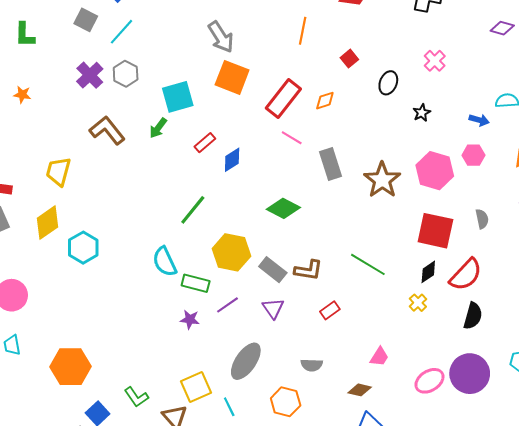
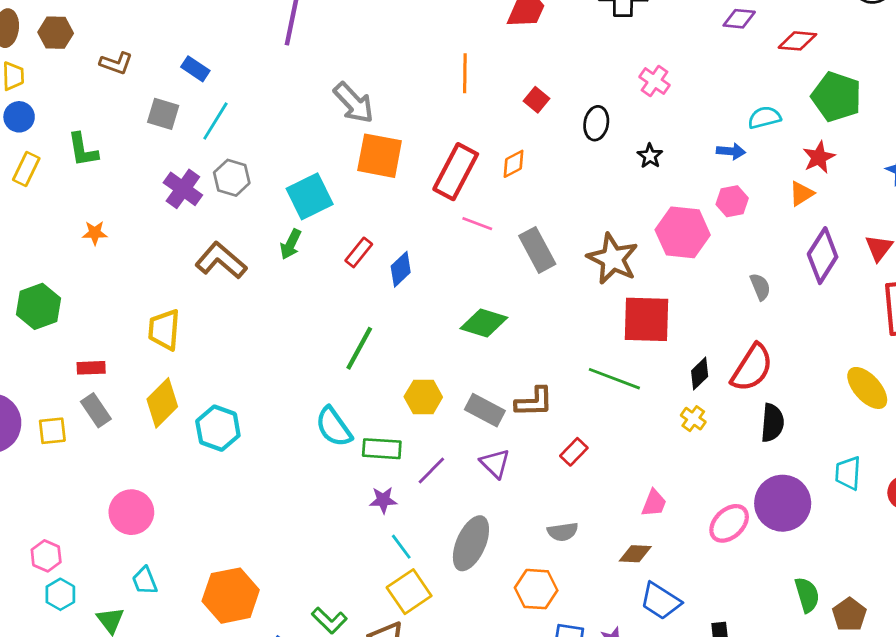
red square: (435, 231) -> (647, 319), moved
yellow hexagon: (231, 252) -> (423, 397), size x0.7
cyan line: (229, 407) -> (401, 547), moved

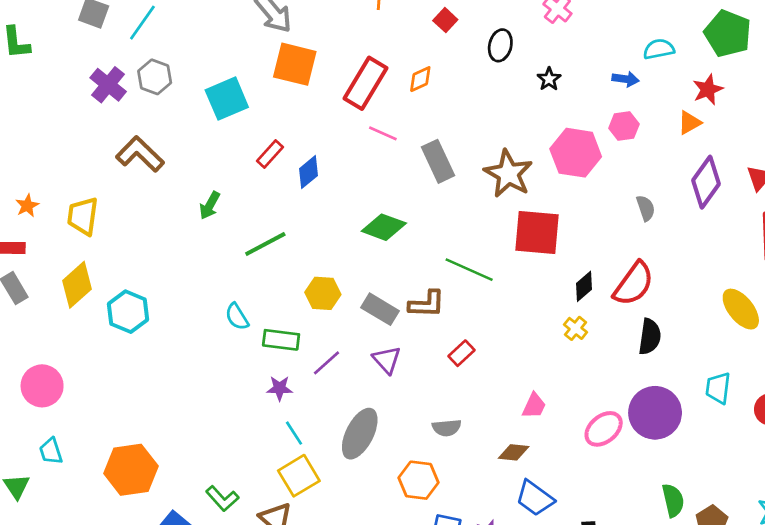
orange star: (95, 233) -> (27, 206), moved, turned -30
green arrow: (291, 244) -> (210, 205), moved
green line: (359, 348) -> (265, 244), turned 30
green line: (614, 379) -> (469, 270), moved
cyan semicircle: (334, 427) -> (237, 317), size x0.7

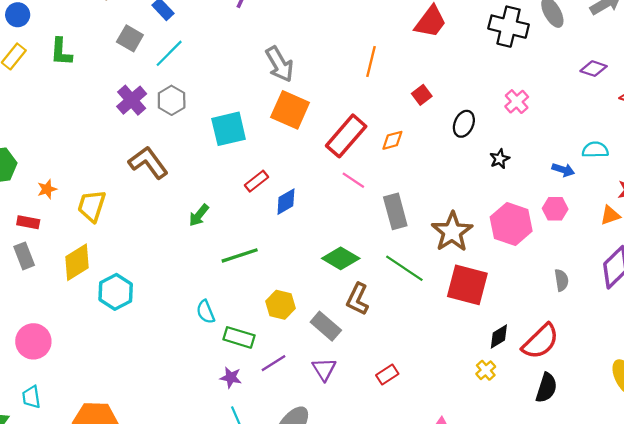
green line: (469, 270) -> (404, 268), moved
brown L-shape: (427, 304) -> (357, 299), moved, turned 104

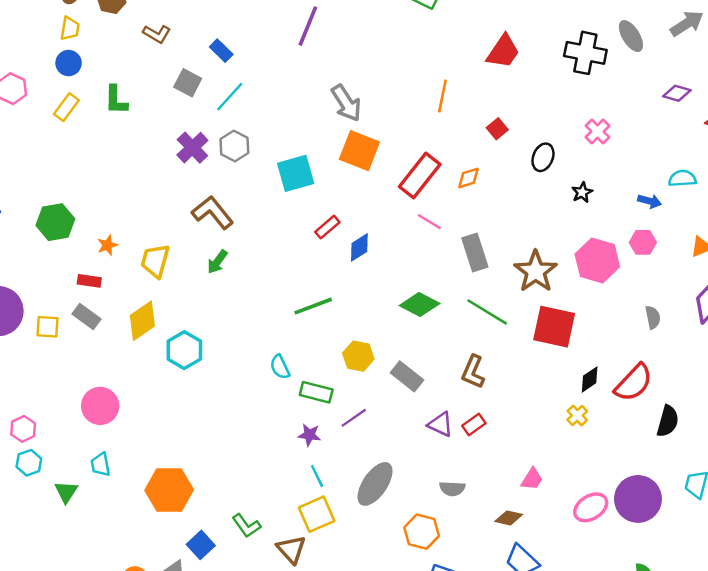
green arrow: (199, 215) -> (217, 262), moved
gray rectangle: (24, 256) -> (87, 317), turned -30
brown L-shape: (357, 299) -> (473, 372), moved
purple triangle: (324, 369) -> (440, 424), moved, turned -30
black semicircle: (546, 388) -> (668, 421), moved

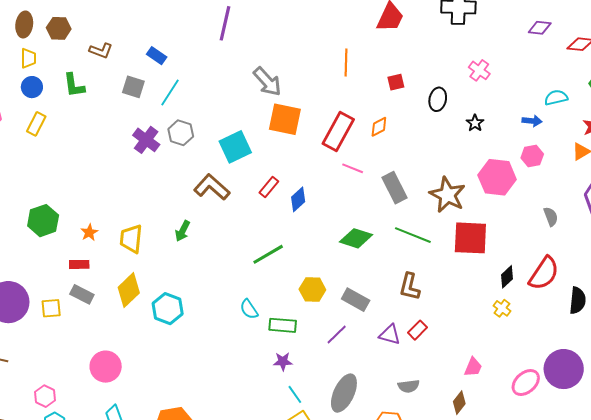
green L-shape: (116, 100) -> (74, 85), moved
red square: (497, 129) -> (396, 82), turned 36
brown L-shape: (213, 212) -> (212, 187), moved
purple line: (354, 418) -> (337, 334), moved
brown diamond: (509, 518) -> (459, 403), turned -55

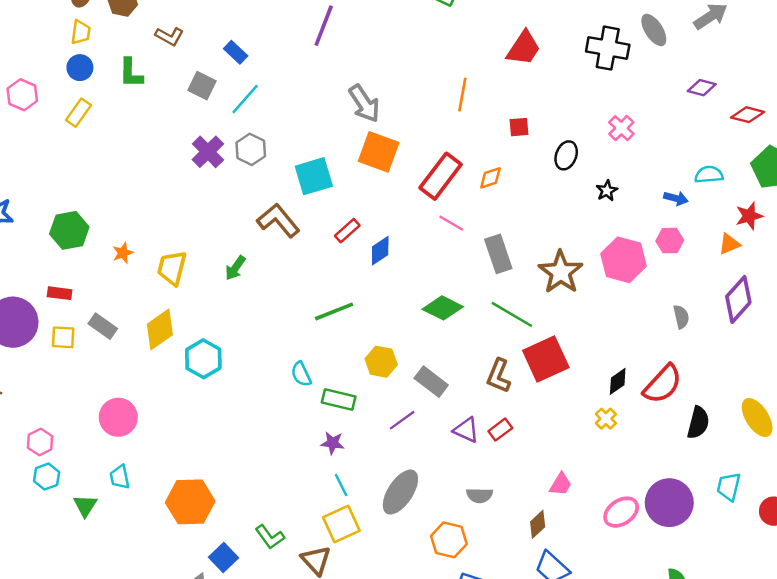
red square: (470, 238) -> (546, 359), moved, turned -36
red rectangle: (79, 264) -> (60, 293), moved

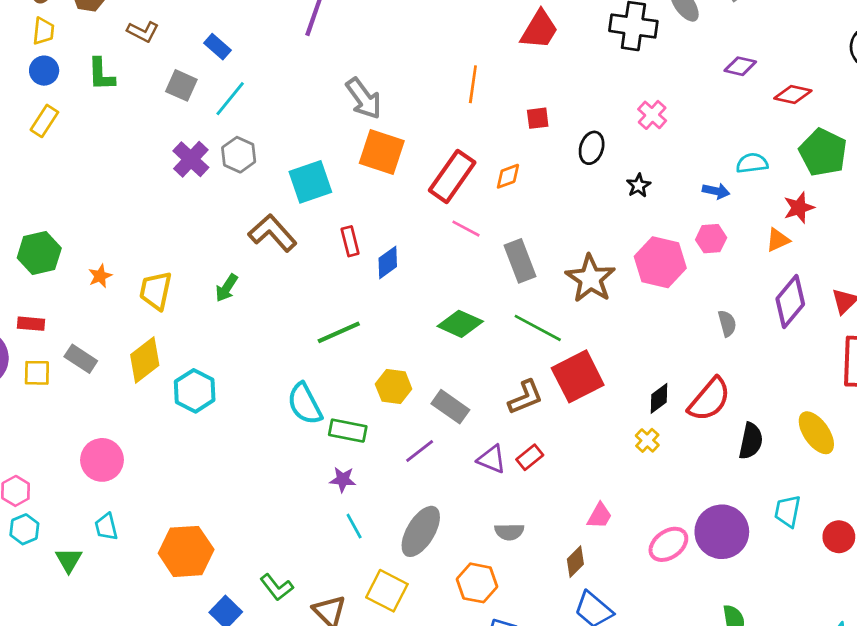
red rectangle: (347, 231) -> (350, 241), turned -60
cyan semicircle: (301, 374) -> (305, 404), size x1.5
brown L-shape: (499, 376) -> (525, 397), turned -132
yellow square: (341, 524) -> (387, 591), moved, turned -36

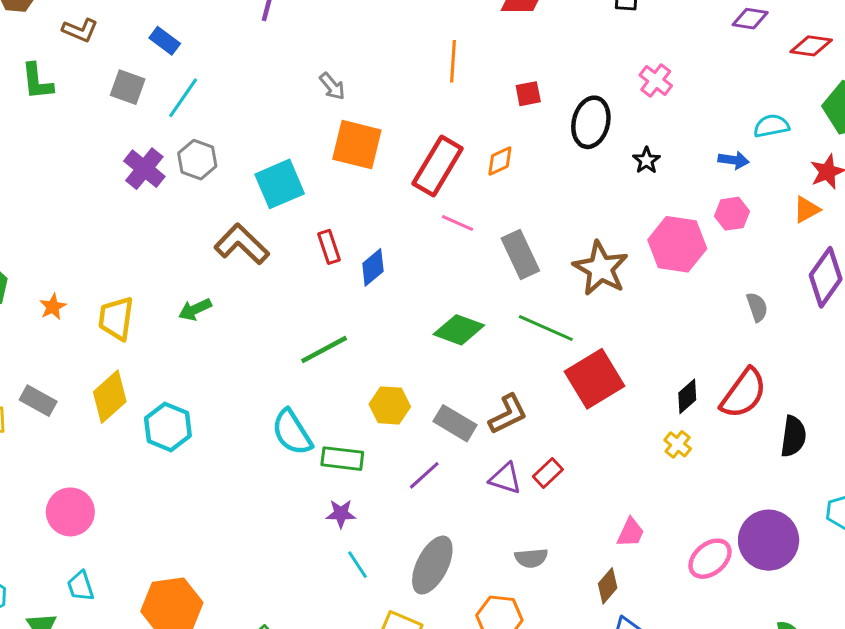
gray arrow: (364, 98) -> (332, 86), size x0.6
black ellipse: (592, 148) -> (591, 122), size x1.4
green arrow: (227, 288) -> (195, 309), turned 36
brown L-shape: (525, 397) -> (508, 414), moved

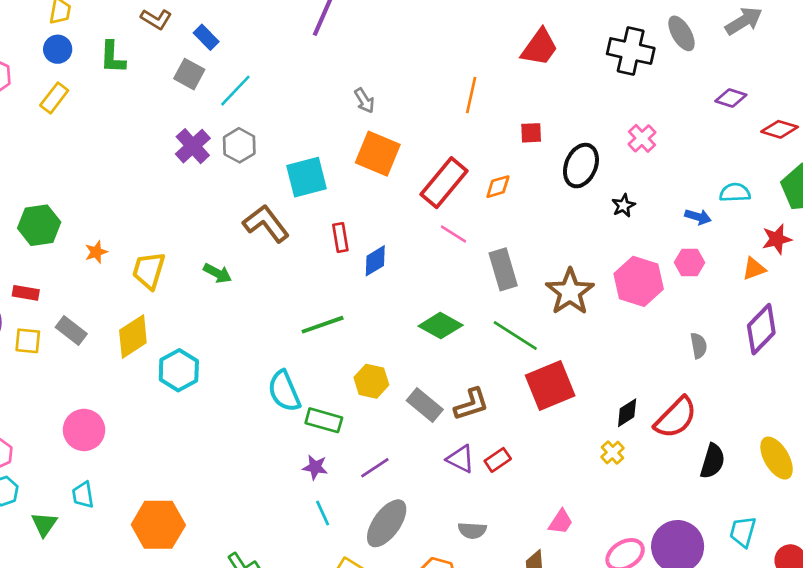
blue rectangle: (165, 41) -> (206, 37), moved
green arrow: (195, 309) -> (217, 273), turned -136
purple line: (424, 475) -> (375, 468), moved

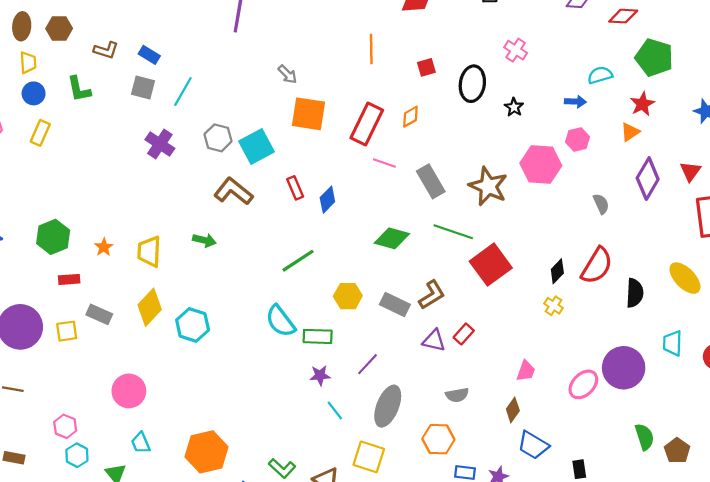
gray hexagon: (239, 145) -> (218, 138), moved
red rectangle: (26, 293) -> (69, 279), moved

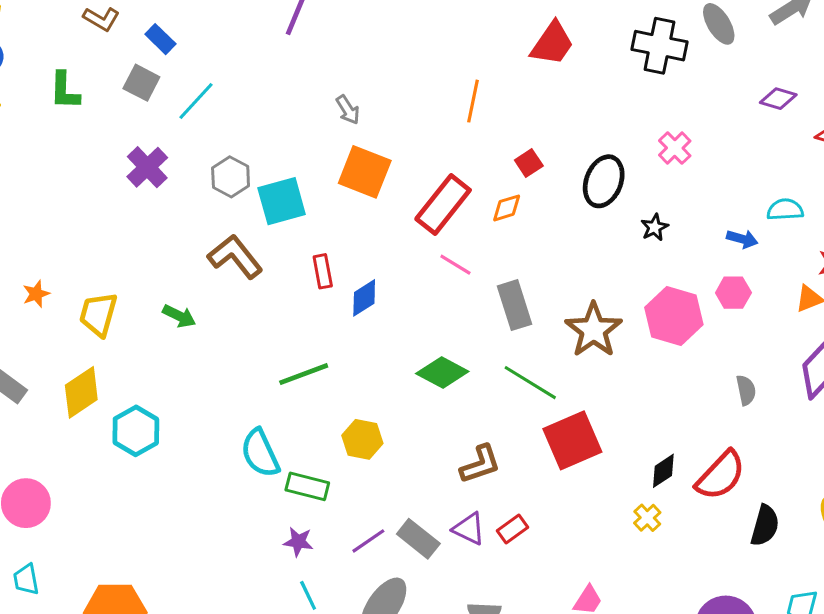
red square: (426, 67) -> (529, 163), moved, turned -30
green L-shape: (79, 89) -> (65, 91), moved
gray rectangle: (395, 305) -> (418, 539), moved

